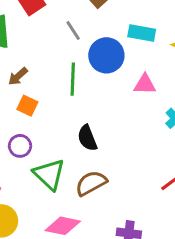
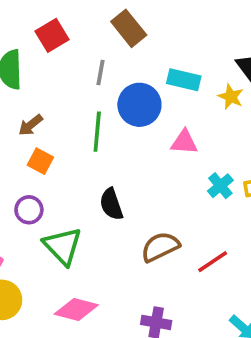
gray line: (73, 30) -> (100, 73), turned 40
brown semicircle: (91, 183) -> (160, 247), moved

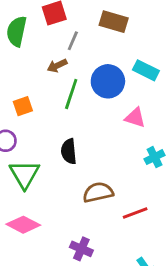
brown rectangle: (129, 28) -> (114, 22), turned -48
gray line: (100, 73) -> (73, 41), moved
brown arrow: (31, 125) -> (57, 66), moved
orange square: (40, 161) -> (23, 106), turned 30

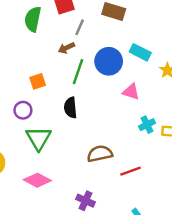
black semicircle: (69, 151) -> (70, 108), moved

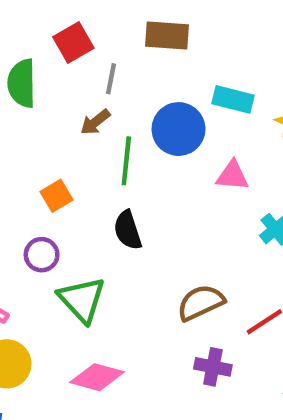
purple cross: (86, 201) -> (213, 367), moved

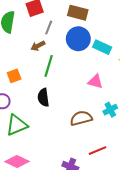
blue circle: (178, 129) -> (78, 39), moved
green triangle: (82, 300) -> (17, 125), turned 40
brown semicircle: (201, 303) -> (81, 118), moved

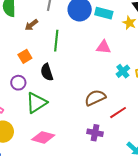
brown arrow: (38, 46) -> (31, 25), moved
black semicircle: (43, 97) -> (47, 72), moved
brown semicircle: (81, 118) -> (95, 98), moved

